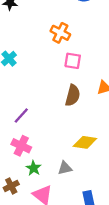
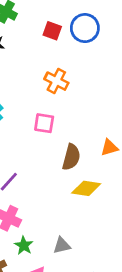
pink square: (73, 61) -> (44, 123), moved
yellow diamond: (85, 142) -> (86, 188), moved

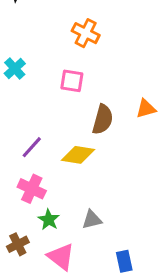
yellow diamond: (86, 188) -> (78, 155), moved

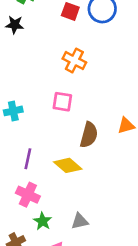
cyan cross: (15, 69) -> (13, 111), moved, turned 30
purple line: (32, 147) -> (28, 159), turned -30
yellow diamond: (78, 155) -> (68, 165), turned 32

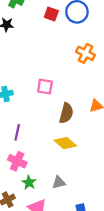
orange cross: (74, 61) -> (85, 53), moved
yellow diamond: (68, 165) -> (65, 143), moved

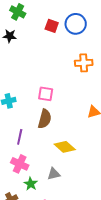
orange cross: (85, 53) -> (84, 63), turned -30
brown semicircle: (66, 113) -> (45, 119), moved
gray triangle: (59, 183) -> (54, 174), moved

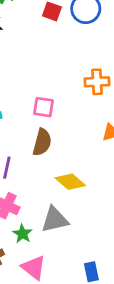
orange cross: (84, 63) -> (97, 82), moved
gray triangle: (54, 174) -> (55, 220), size x1.5

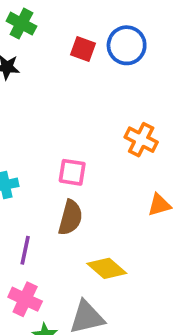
orange cross: (97, 82) -> (141, 140), turned 30

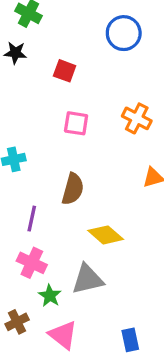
red square: (83, 49) -> (65, 71), moved
pink square: (72, 172) -> (76, 123), moved

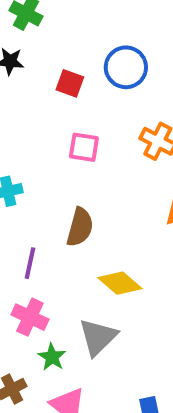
blue circle: (124, 33) -> (126, 67), moved
gray triangle: (88, 279) -> (98, 337), turned -32

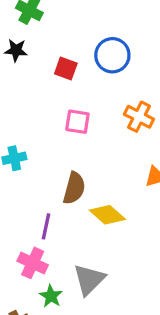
purple line: (30, 263) -> (46, 226), moved
yellow diamond: (120, 283) -> (107, 215), moved

